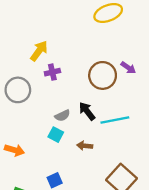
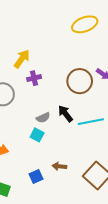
brown arrow: (85, 146) -> (59, 166), moved

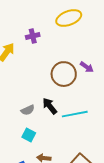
purple cross: (34, 78) -> (33, 36), moved
cyan square: (37, 135) -> (29, 135), moved

